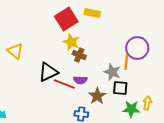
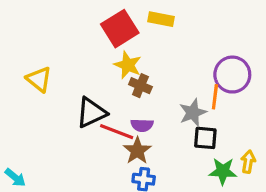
gray star: (112, 72) -> (193, 113), turned 30
brown star: (97, 96) -> (137, 151), moved

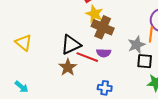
yellow triangle: (39, 79) -> (24, 43), moved
brown cross: (140, 86) -> (103, 27), size x1.5
brown star: (137, 151) -> (68, 67), moved

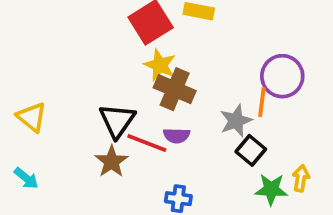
black triangle: (71, 45) -> (117, 121), turned -30
black square: (145, 61) -> (251, 150), turned 35
cyan arrow: (22, 87) -> (26, 178), moved

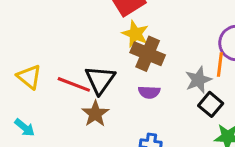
red line: (147, 143) -> (74, 84), moved

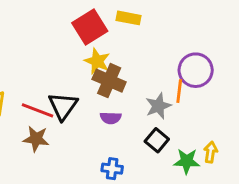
black square: (211, 104) -> (157, 140), moved
brown star: (95, 114) -> (36, 139), moved, turned -30

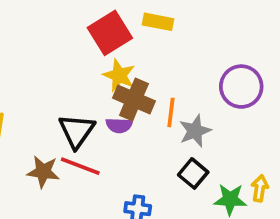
orange line: (179, 91) -> (171, 112), moved
red line: (38, 110) -> (80, 166), moved
purple semicircle: (111, 118) -> (119, 125), moved

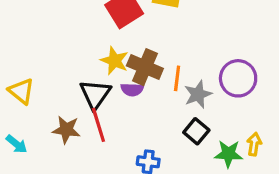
yellow star: (119, 75) -> (114, 61), moved
purple circle: (241, 87) -> (238, 78), moved
red line: (80, 166) -> (98, 125), turned 52

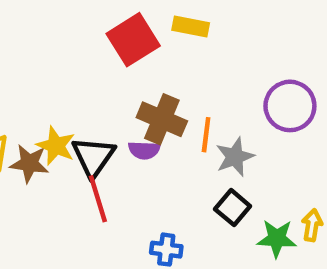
yellow star: (114, 61) -> (56, 146), moved
purple circle: (238, 78) -> (290, 106), moved
brown star: (66, 130) -> (29, 163), moved

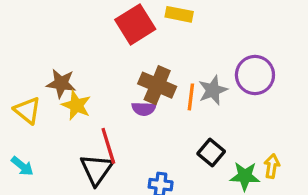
black triangle: (93, 157) -> (96, 169), moved
gray star: (235, 157) -> (213, 90), moved
brown star: (29, 163) -> (61, 83), moved

